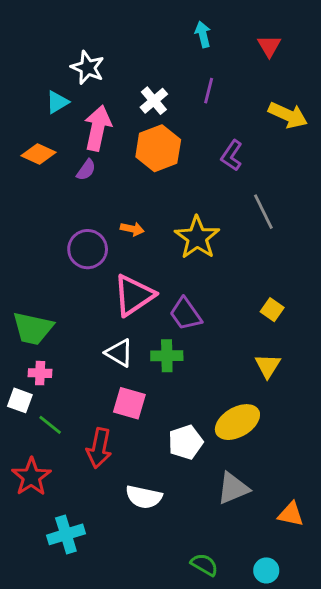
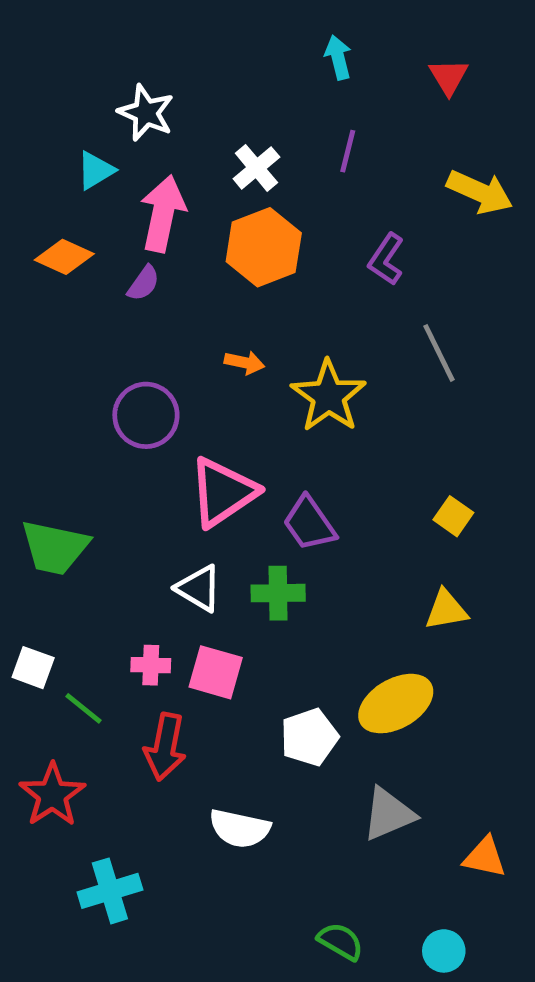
orange arrow: (132, 229) -> (244, 362), moved
yellow triangle: (268, 366) -> (446, 610), turned 48
pink cross: (40, 373) -> (151, 665), moved

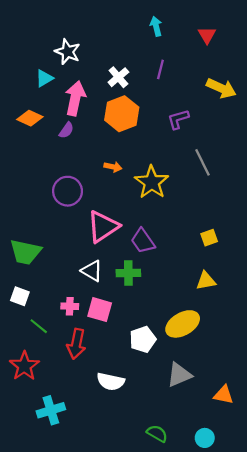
purple L-shape: (386, 259) -> (178, 119), turned 40
yellow square: (453, 516) -> (209, 238), turned 35
white square: (33, 668) -> (20, 296), moved

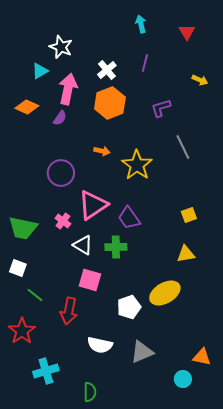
yellow arrow: (221, 88) -> (200, 80), size x0.6
pink cross: (70, 306) -> (63, 221), moved, turned 35
gray triangle: (179, 375) -> (142, 352), moved
green semicircle: (157, 433) -> (90, 392), moved, turned 60
cyan circle: (205, 438) -> (183, 379), moved

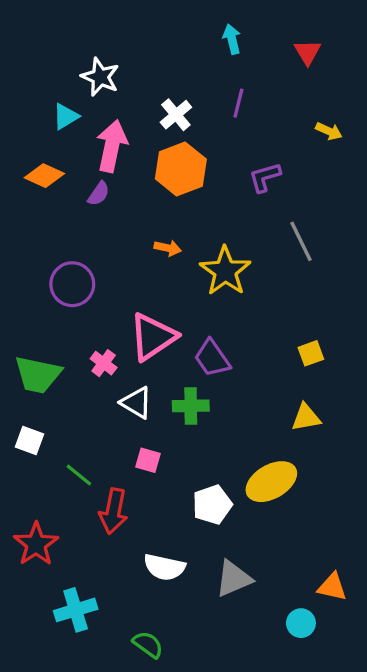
purple circle: (61, 173) -> (72, 284), moved
pink square: (90, 280) -> (148, 460), size x0.7
green line: (35, 295) -> (79, 475), moved
green semicircle: (90, 392) -> (148, 644), turned -54

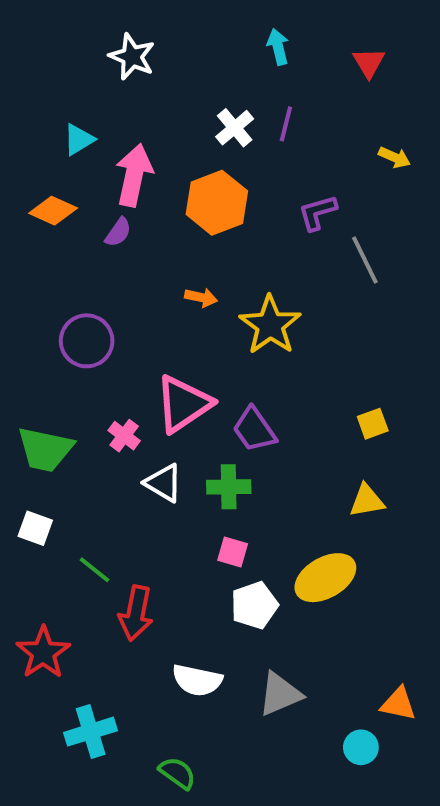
white star: (100, 77) -> (132, 57), moved
white cross: (176, 115) -> (235, 128), moved
gray line: (301, 241) -> (365, 260), moved
pink square: (148, 460) -> (233, 552), moved

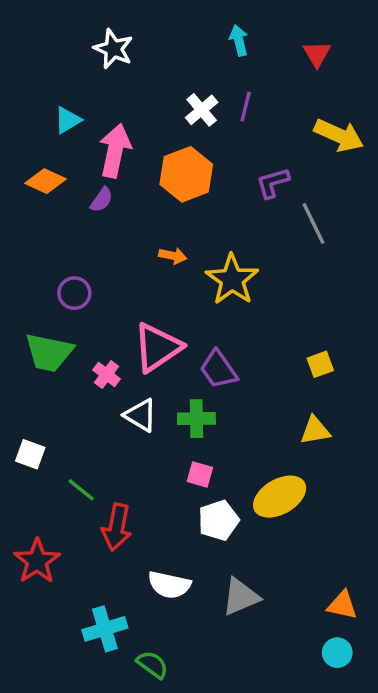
yellow arrow: (394, 157) -> (339, 135), size x1.8
purple circle: (87, 341) -> (74, 293), size x0.7
green trapezoid: (45, 449) -> (49, 352), moved
cyan cross: (91, 732) -> (105, 629), moved
cyan circle: (361, 747) -> (337, 653), moved

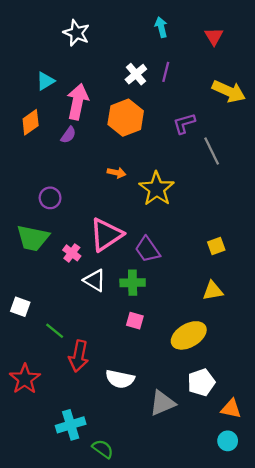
orange diamond: (46, 181) -> (31, 122), turned -60
white pentagon: (219, 520) -> (201, 382), moved
white semicircle: (169, 585) -> (120, 379), moved

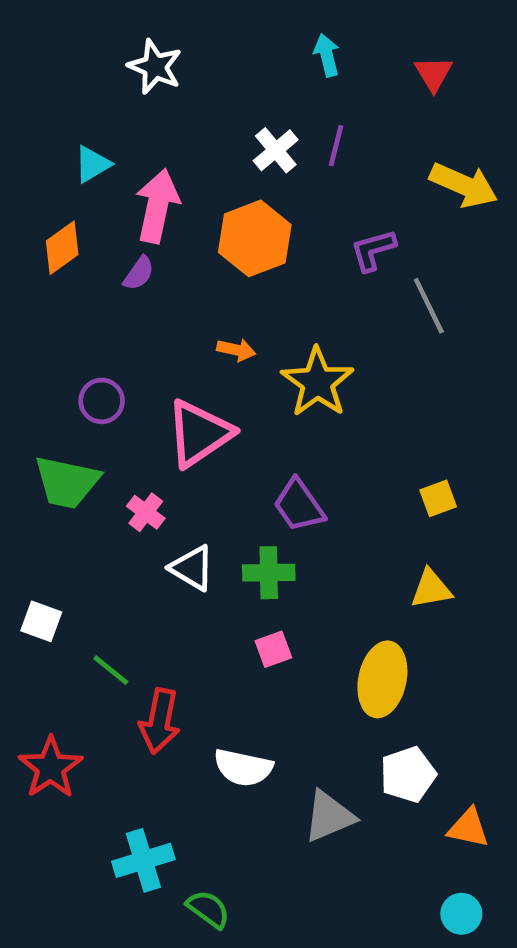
pink triangle: (106, 235) -> (199, 433), moved
pink square: (135, 321) -> (273, 649), turned -36
yellow ellipse: (189, 335) -> (382, 679), turned -48
cyan circle: (228, 441) -> (461, 914), moved

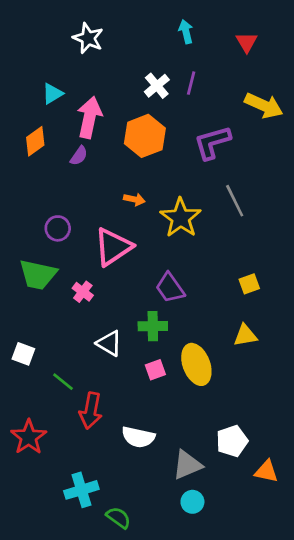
purple L-shape: (373, 250) -> (212, 143), size x1.4
gray line: (429, 306) -> (235, 201), moved
white triangle: (192, 568) -> (109, 343), moved
yellow ellipse: (382, 679) -> (196, 364), moved, turned -33
cyan circle: (461, 914) -> (192, 502), moved

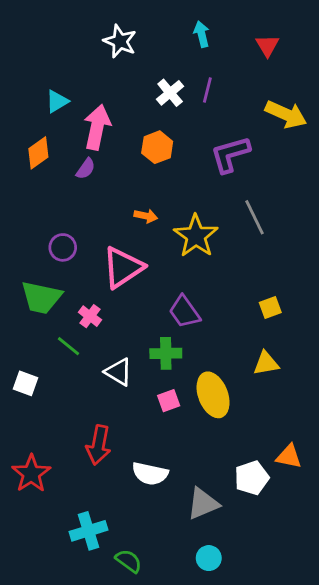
white star: (88, 38) -> (120, 41), moved
orange hexagon: (145, 136) -> (157, 147), size x0.7
green line: (63, 382) -> (68, 346), moved
orange triangle: (266, 471) -> (289, 456), moved
cyan circle: (192, 502) -> (209, 558), moved

